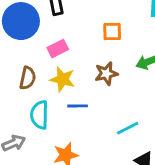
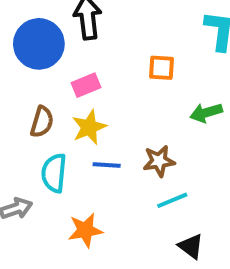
brown star: (106, 74) -> (159, 161), moved
yellow star: (62, 79) -> (89, 127), turned 30

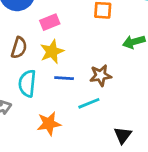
cyan line: (172, 200) -> (89, 103), moved
black triangle: (191, 246) -> (123, 135), turned 30

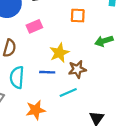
yellow star: (52, 52) -> (59, 53), moved

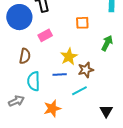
green arrow: (104, 41) -> (107, 43), turned 140

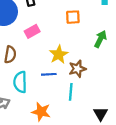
cyan line: (79, 91) -> (71, 92), turned -56
orange star: (52, 108) -> (41, 112), turned 30

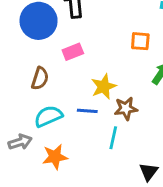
orange square: (73, 17) -> (140, 41), moved
cyan semicircle: (20, 82) -> (48, 116), turned 60
orange star: (41, 112) -> (55, 157), moved, turned -30

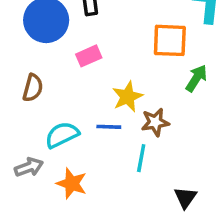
orange square: (140, 41) -> (170, 40), size x1.5
brown semicircle: (40, 78) -> (33, 88), moved
orange star: (55, 157) -> (72, 183), turned 30

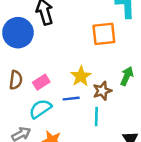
pink rectangle: (89, 56) -> (41, 82), moved
green arrow: (196, 78) -> (127, 76), moved

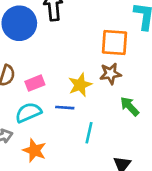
green arrow: (127, 76) -> (130, 106), moved, turned -78
brown star: (102, 91) -> (110, 74), moved

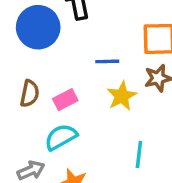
blue line: (65, 108) -> (107, 61), moved

